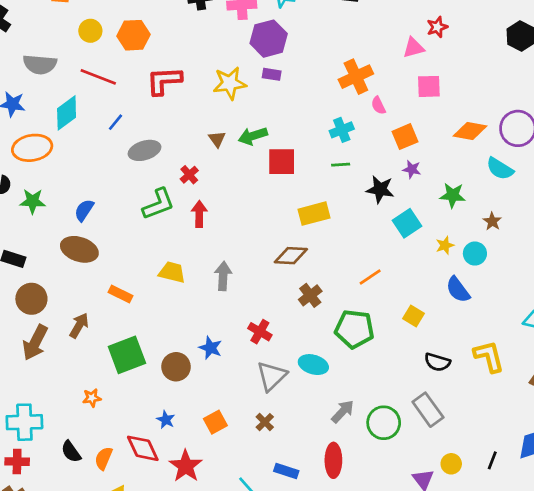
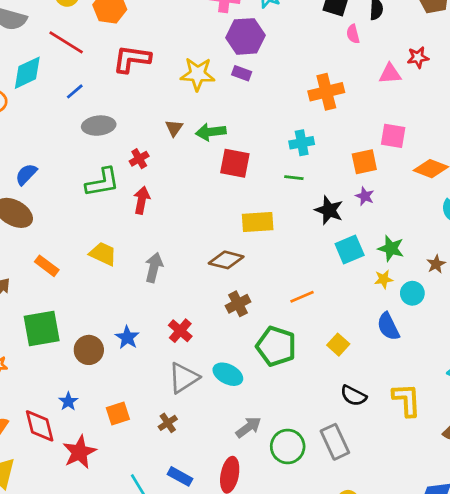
pink square: (429, 86) -> (393, 136), moved
pink semicircle: (378, 105) -> (353, 34), moved
green star: (453, 195) -> (391, 248), moved

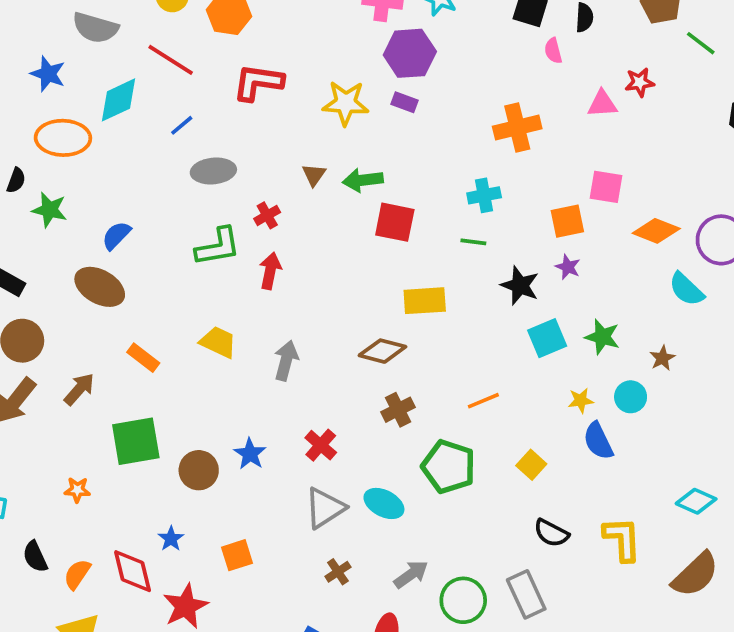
yellow star: (384, 279) -> (581, 400), moved
brown cross: (168, 423) -> (338, 572), moved

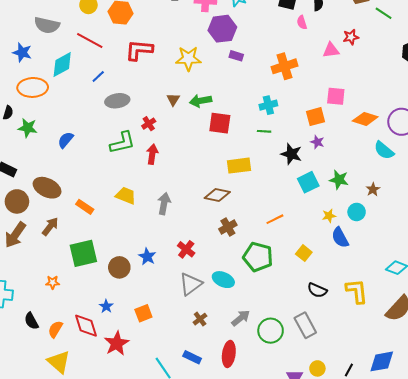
purple rectangle: (404, 102) -> (236, 56), moved
brown ellipse: (100, 287) -> (47, 188), moved

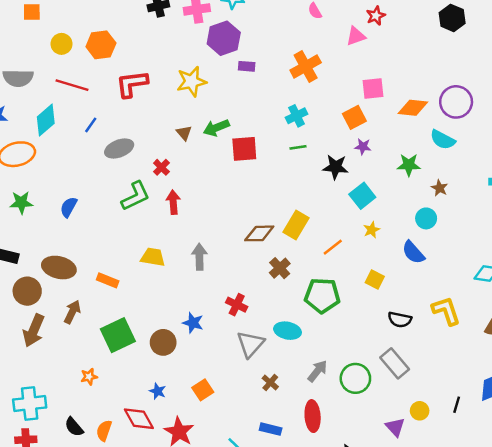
yellow rectangle: (239, 166) -> (296, 225), moved, turned -40
green star: (339, 180) -> (409, 165), moved
yellow star: (329, 216) -> (372, 230), moved

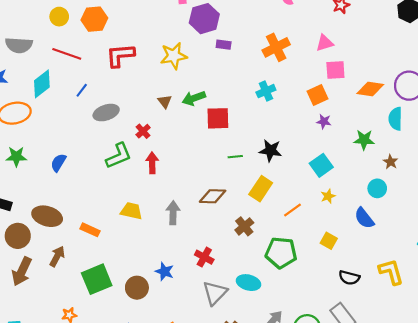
pink triangle: (356, 36) -> (325, 43), moved
cyan semicircle: (443, 140) -> (395, 119), turned 60
green line: (298, 147) -> (235, 157), moved
black star: (336, 167) -> (270, 150), moved
brown diamond: (259, 233) -> (213, 196), moved

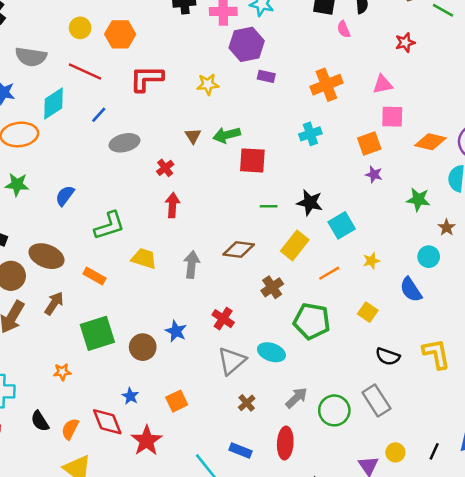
yellow star: (174, 56) -> (208, 84), size x0.7
green L-shape: (119, 156) -> (109, 226), moved
cyan square: (321, 165) -> (342, 225), moved

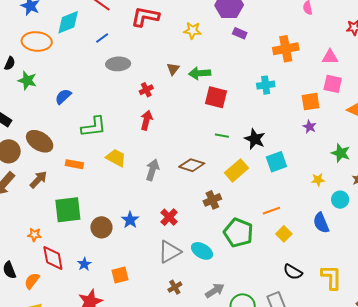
yellow star: (371, 261) -> (318, 180), moved
orange line: (329, 273) -> (271, 211), moved
orange rectangle: (95, 276) -> (74, 164), turned -30
red diamond: (107, 422) -> (53, 258), moved

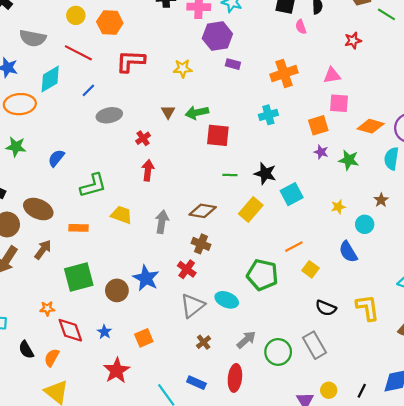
green star: (341, 153) -> (349, 160), moved
brown cross: (212, 200) -> (201, 244), moved, turned -36
blue star: (130, 220) -> (146, 278), size x1.4

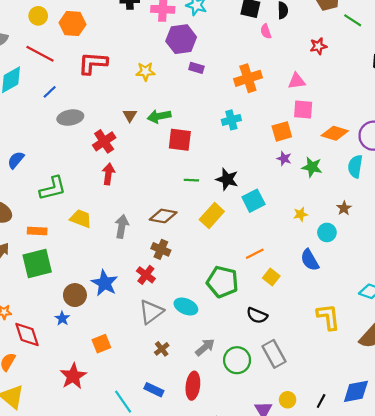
red cross: (143, 138) -> (104, 141), size x1.5
green square: (79, 277) -> (37, 263), moved
black semicircle: (326, 308) -> (257, 315), moved
blue star: (104, 332) -> (62, 318), moved

